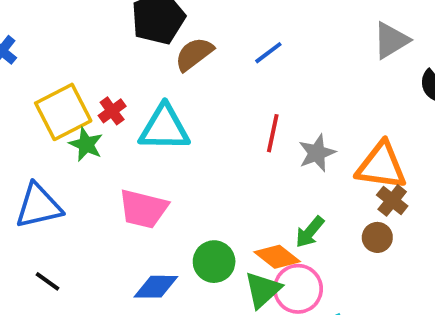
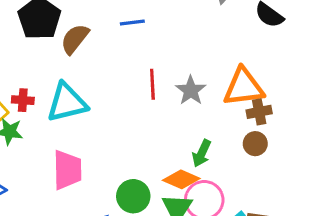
blue line: (268, 53) -> (132, 22), turned 45
red cross: (112, 111) -> (23, 100), turned -35
brown cross: (392, 200) -> (259, 112), turned -35
pink trapezoid: (143, 209) -> (67, 170), turned -90

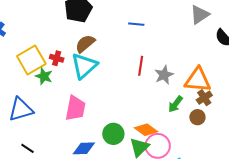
brown semicircle: (75, 39) -> (85, 44), moved
cyan triangle: (67, 103) -> (84, 66), turned -40
brown cross: (259, 112) -> (204, 98), turned -35
green arrow: (202, 153) -> (175, 104), moved

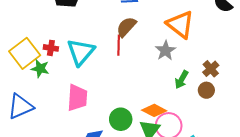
brown semicircle: (85, 44) -> (126, 27), moved
red line: (141, 66) -> (119, 45), moved
orange triangle: (198, 80) -> (180, 25), moved, turned 40

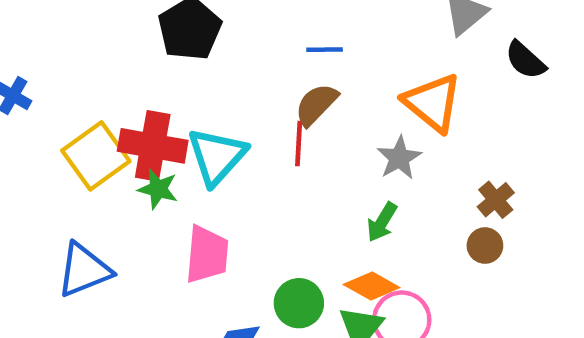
red cross: (51, 48) -> (153, 146), size x2.0
green star: (40, 69) -> (158, 189), moved
green arrow: (182, 80) -> (382, 222), moved

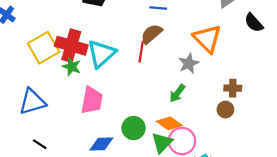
brown cross: (496, 200) -> (233, 88), turned 35

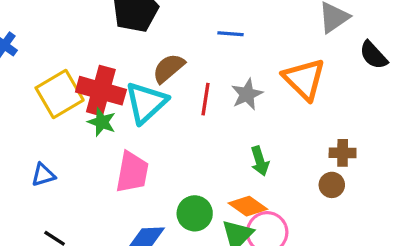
brown semicircle: (152, 34) -> (169, 68), moved
gray star: (189, 63) -> (247, 94), moved
green arrow: (177, 93) -> (260, 161), turned -54
blue triangle: (32, 102) -> (43, 175), size x0.6

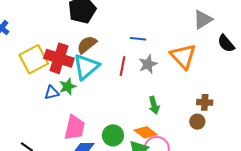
blue line: (230, 34) -> (138, 39), moved
brown semicircle: (169, 68) -> (87, 45), moved
green star: (102, 122) -> (68, 87), moved, turned 30
pink trapezoid: (132, 172) -> (75, 128), moved
blue triangle: (43, 175) -> (52, 93), moved

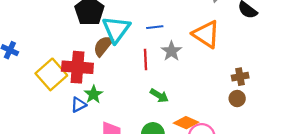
cyan triangle: (86, 67) -> (116, 29), moved
green arrow: (154, 105) -> (159, 96), moved, turned -30

